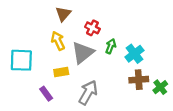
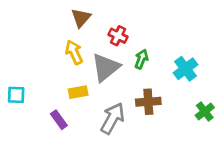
cyan cross: (134, 54) -> (185, 69), moved
cyan square: (21, 60) -> (16, 95), moved, size x0.6
brown cross: (139, 80) -> (148, 102), moved

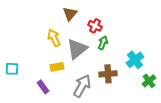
brown triangle: (81, 18) -> (70, 14), moved
red cross: (118, 36) -> (95, 26), moved
cyan cross: (185, 69) -> (135, 60), moved

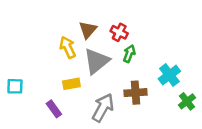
brown triangle: (70, 14) -> (88, 30), moved

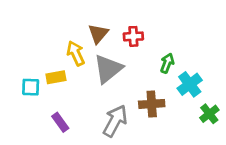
red cross: (119, 32) -> (133, 36), turned -30
green arrow: (129, 54) -> (167, 63), moved
yellow rectangle: (71, 84) -> (56, 77), moved
cyan square: (15, 86) -> (31, 87), moved

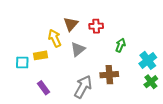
gray triangle: (108, 69) -> (78, 49), size x0.7
cyan cross: (190, 84) -> (148, 60), moved

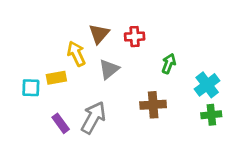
green cross: (151, 82) -> (211, 115), turned 32
gray arrow: (83, 87) -> (93, 118), moved

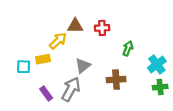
brown triangle: (99, 34) -> (75, 26), turned 49
yellow arrow: (76, 54) -> (58, 41), turned 72
gray triangle: (109, 69) -> (83, 66), moved

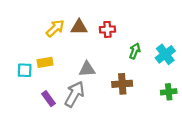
yellow arrow: (58, 41) -> (55, 28), moved
cyan cross: (157, 64) -> (165, 54), moved
gray triangle: (83, 66) -> (87, 69), turned 35

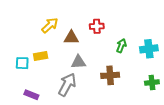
brown triangle: (79, 27) -> (71, 38), moved
cyan cross: (165, 54) -> (149, 49), turned 30
purple rectangle: (48, 99) -> (31, 95), moved, turned -32

